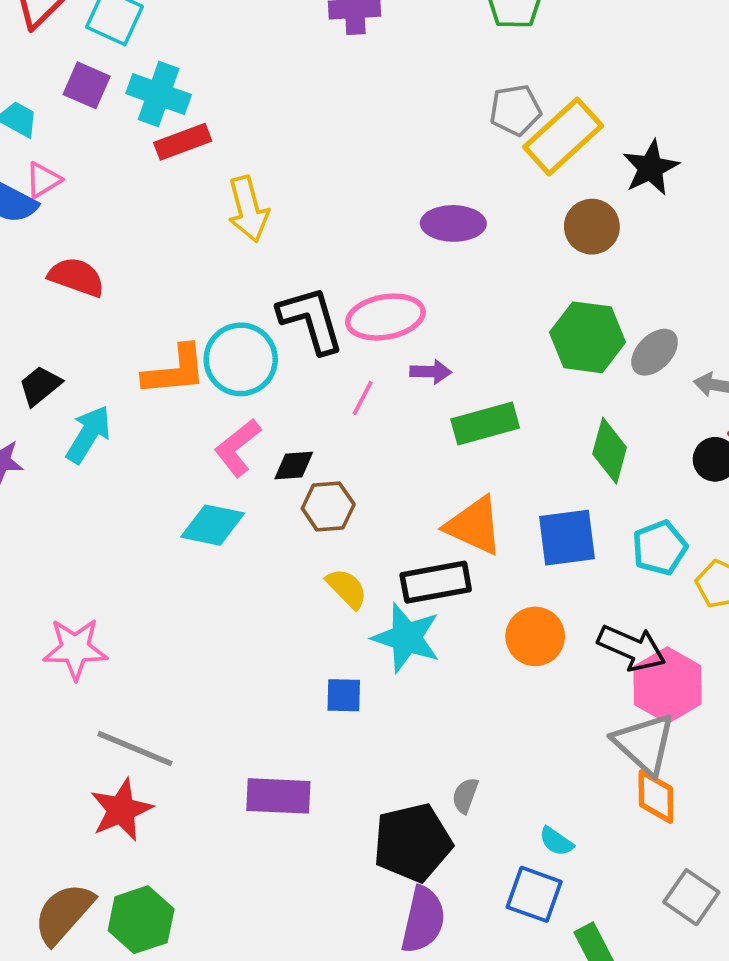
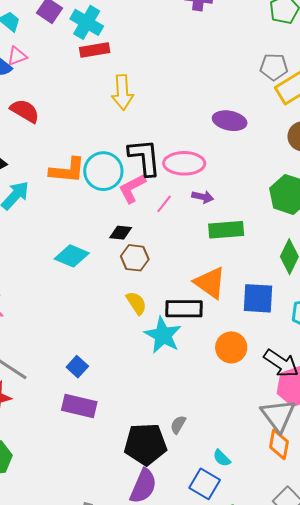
pink L-shape: (238, 448) -> (132, 188), moved
blue square: (344, 695) -> (77, 367), moved, turned 30

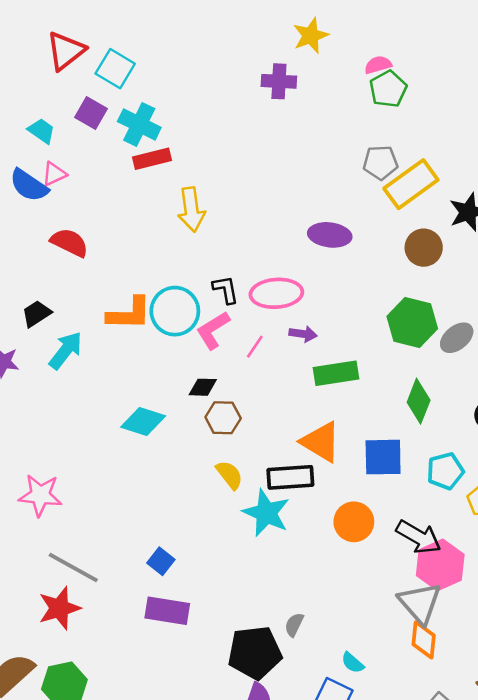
black L-shape: (145, 157) -> (226, 289), size x0.6

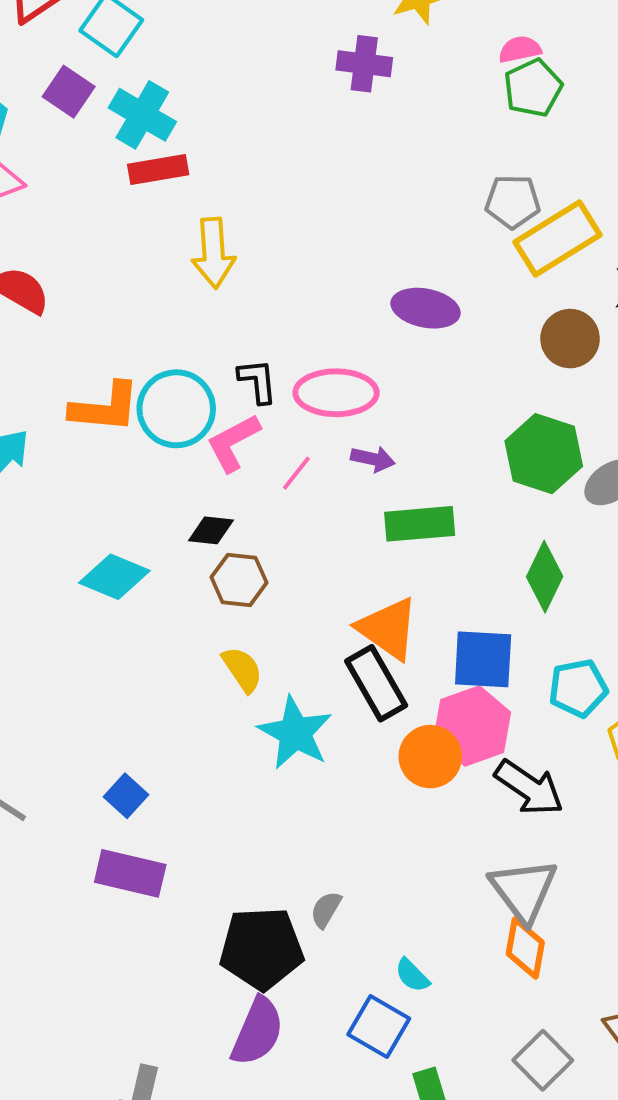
black rectangle: (290, 477) -> (376, 683), moved, turned 60
pink hexagon: (440, 565) -> (472, 726), moved

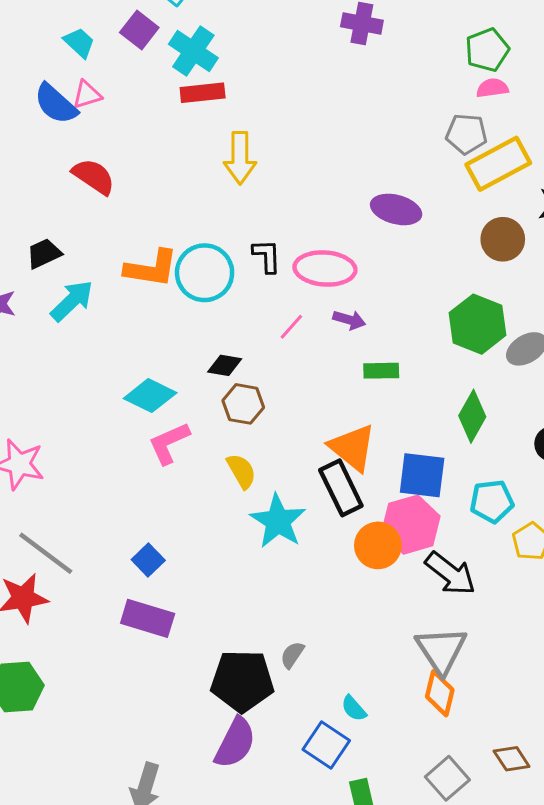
pink semicircle: (520, 49) -> (492, 88), moved
pink L-shape: (233, 443) -> (169, 443), moved
green rectangle: (420, 524) -> (381, 371), size x0.7

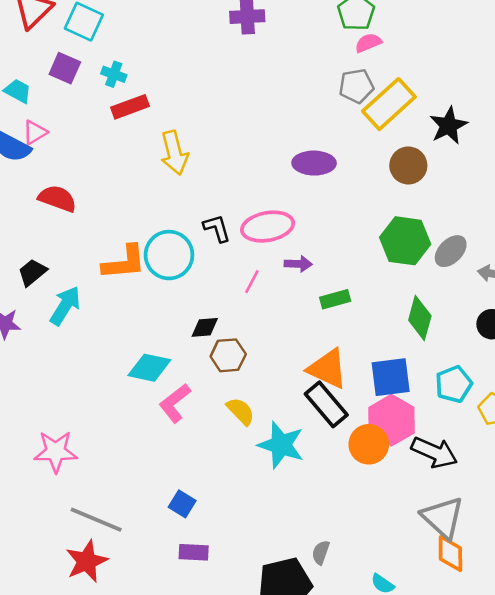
cyan cross: (193, 51) -> (114, 74), size x0.6
purple rectangle: (148, 618) -> (194, 552), size x0.7

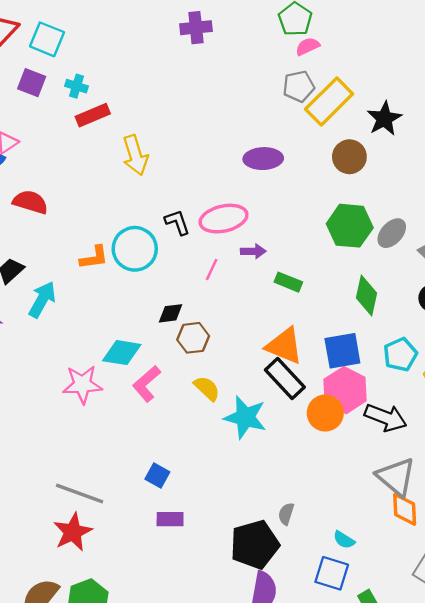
orange L-shape: (124, 262) -> (94, 258), size x0.7
green rectangle: (335, 299) -> (288, 282), turned 40
pink star: (56, 452) -> (82, 384), moved

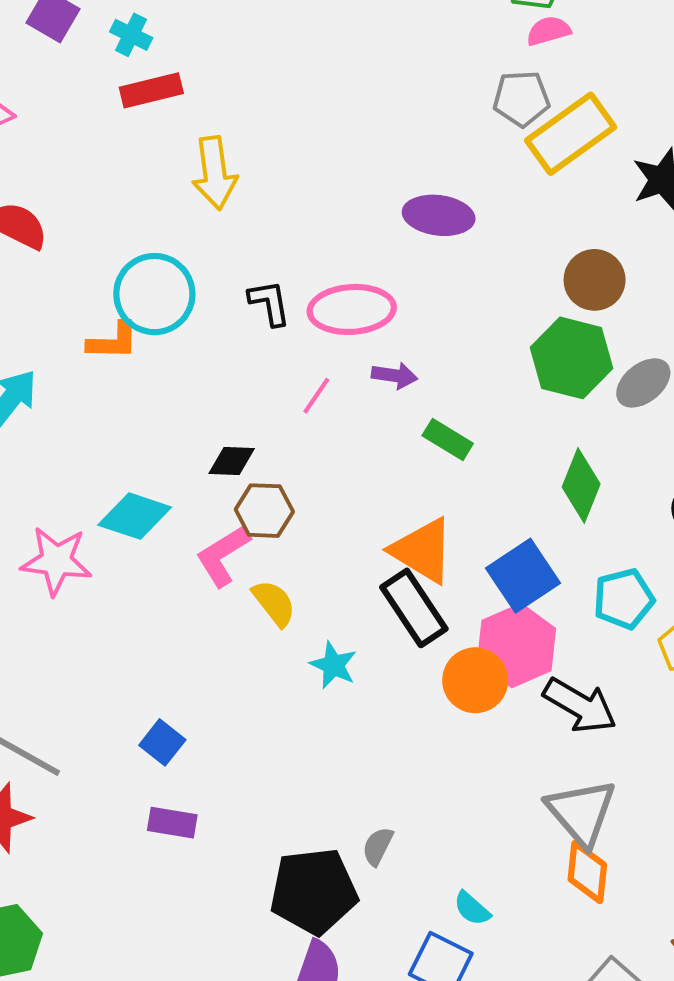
brown circle: (349, 157) -> (595, 280), moved
cyan circle: (135, 249) -> (154, 294), moved
blue square: (342, 351) -> (523, 576), turned -33
pink L-shape: (147, 384) -> (223, 556), moved
cyan star: (245, 417) -> (333, 665), size x0.6

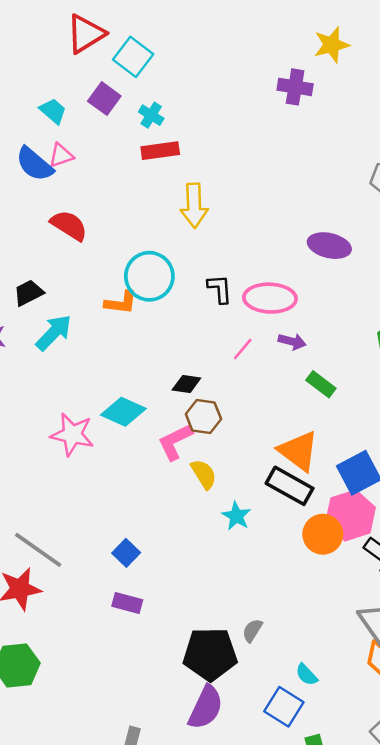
black rectangle: (414, 608) -> (290, 486), turned -33

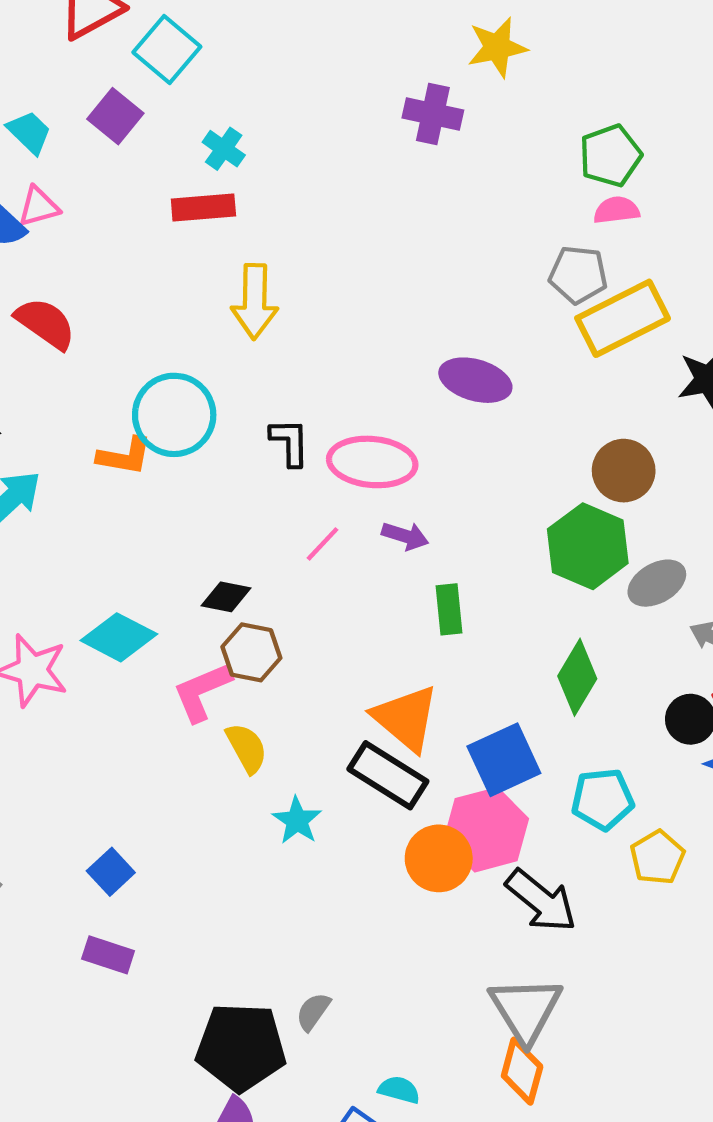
cyan cross: (151, 115) -> (224, 149), moved
green rectangle: (321, 384) -> (449, 609), turned 44
cyan semicircle: (307, 675) -> (399, 1090), turned 145

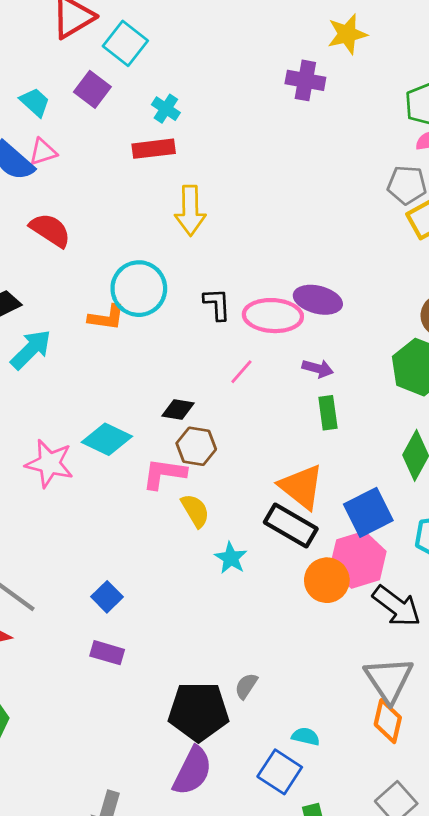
purple ellipse: (475, 380) -> (318, 300), moved
purple arrow: (405, 536) -> (318, 368), moved
pink L-shape: (202, 692) -> (164, 474), turned 33

